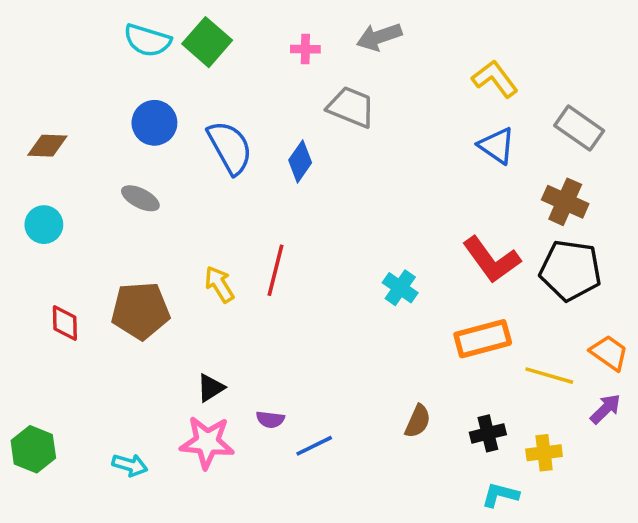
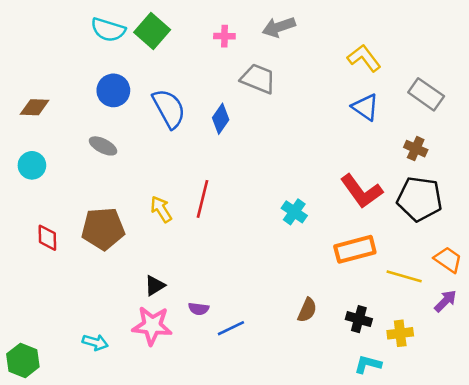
brown cross: (565, 202) -> (416, 149), size x0.7
black cross: (488, 433) -> (359, 319), turned 30
green hexagon: (33, 449) -> (23, 360), moved

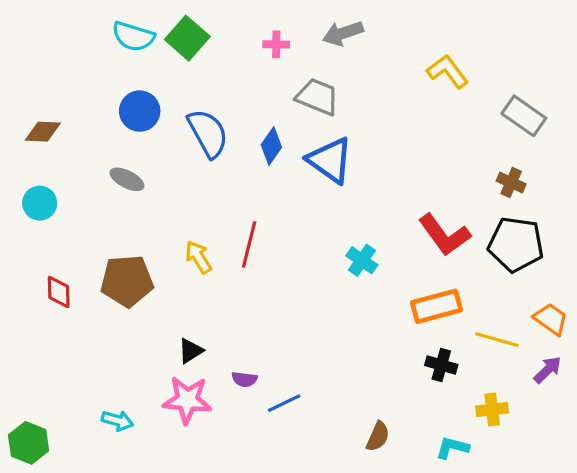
blue triangle: (365, 107) -> (330, 160), moved, size x1.4
brown semicircle: (307, 310) -> (378, 436), moved
black cross: (359, 319) -> (441, 365), moved

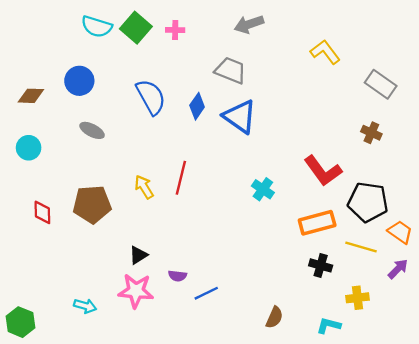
pink cross: (276, 44) -> (175, 30), moved
blue circle: (140, 111) -> (79, 81), moved
black pentagon: (516, 244) -> (368, 202), moved

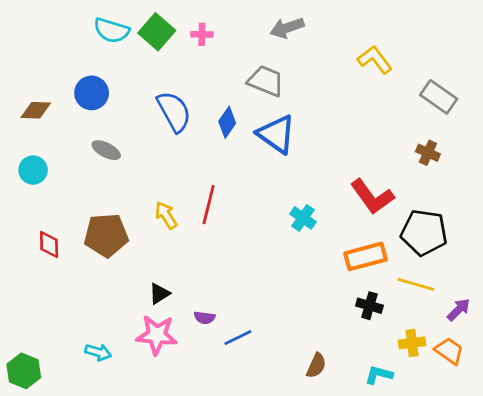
orange trapezoid: (400, 232) -> (449, 351), moved

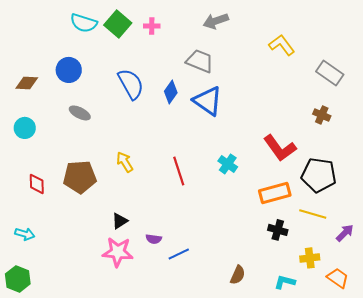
red line: (209, 205) -> (179, 171), moved, turned -32
orange trapezoid: (449, 351) -> (338, 278), moved
cyan arrow: (98, 352) -> (25, 234), moved

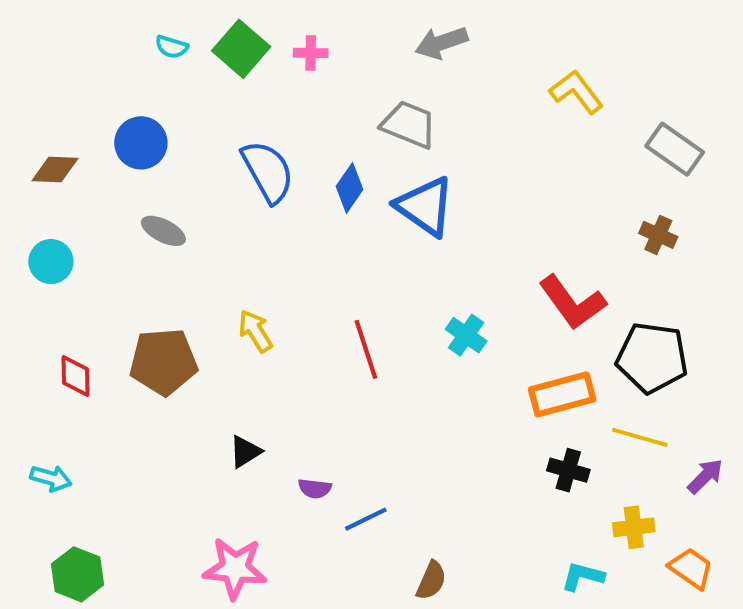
cyan semicircle: (84, 23) -> (172, 47), size x0.6
pink star: (118, 252) -> (235, 568), moved
brown semicircle: (238, 275) -> (431, 581), moved
green hexagon: (18, 279) -> (78, 574), moved

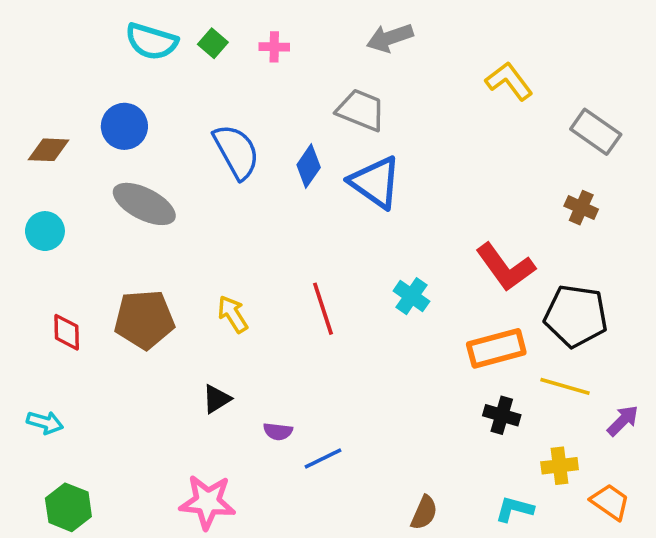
cyan semicircle: (172, 47) -> (151, 41), size x1.8
green square: (241, 49) -> (213, 43), size x0.6
gray ellipse: (163, 231) -> (144, 204), size x1.6
yellow arrow: (255, 331) -> (233, 314), moved
brown semicircle: (431, 581) -> (424, 513), moved

